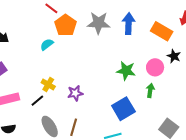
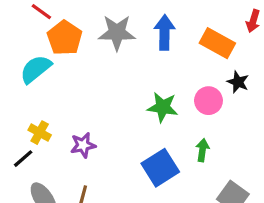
cyan semicircle: (47, 44) -> (36, 69), size x1.5
green arrow: (150, 90) -> (202, 150), moved

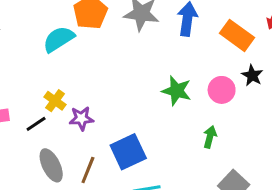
purple star: (83, 145) -> (81, 118), moved
blue square: (160, 168) -> (128, 152), moved

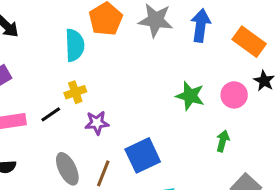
cyan semicircle: (59, 39) -> (75, 45), turned 120
yellow cross: (55, 101) -> (75, 92), moved, turned 35
black line: (36, 124) -> (51, 114), moved

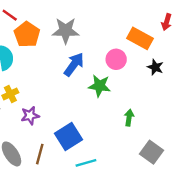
blue arrow: (201, 25) -> (74, 64), moved, turned 35
pink circle: (234, 95) -> (116, 59), moved

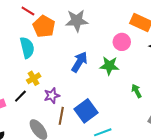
blue arrow: (74, 64) -> (79, 62), moved
green arrow: (129, 118) -> (136, 91), turned -32
brown line: (40, 154) -> (61, 116), moved

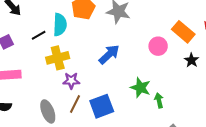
green star: (109, 66) -> (140, 88), moved
yellow cross: (34, 78) -> (58, 58), size x1.5
black line: (20, 96) -> (39, 35), moved

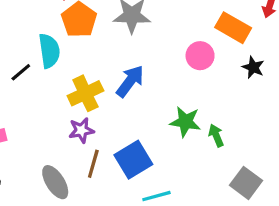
yellow cross: (58, 58) -> (85, 93), moved

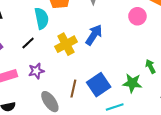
black line: (21, 72) -> (28, 43), moved
green star: (185, 122) -> (132, 83), moved
purple star: (81, 130) -> (36, 71), moved

